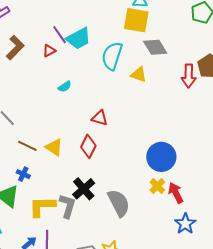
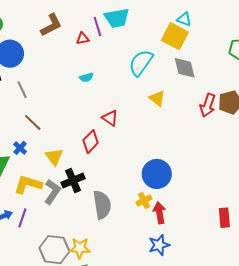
cyan trapezoid: (79, 38) -> (117, 18), moved
yellow triangle: (139, 75) -> (157, 98), moved
yellow triangle: (54, 147) -> (54, 157), moved

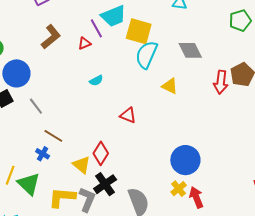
yellow square: (175, 36) -> (139, 31), moved
red diamond: (91, 142) -> (101, 153), moved
blue cross: (20, 148) -> (43, 154), moved

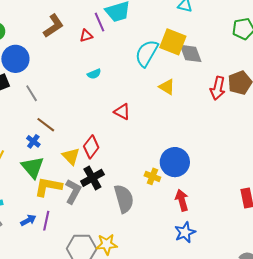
yellow square: (139, 31) -> (173, 42), moved
green triangle: (29, 184) -> (33, 167), moved
yellow cross: (179, 189) -> (152, 176), moved, turned -35

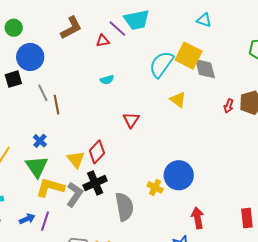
purple line: (99, 22) -> (117, 29), turned -30
red arrow: (218, 88) -> (229, 106), size x0.6
red triangle: (122, 112) -> (131, 120), turned 30
brown line: (46, 125) -> (57, 105), moved, turned 36
red arrow: (182, 200) -> (198, 218), moved

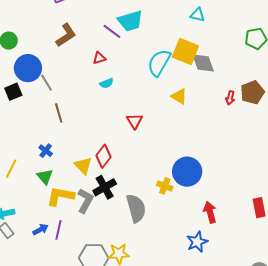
red triangle: (103, 41) -> (99, 58), moved
gray line: (43, 93) -> (47, 83), moved
green triangle: (37, 167) -> (45, 177), size x0.7

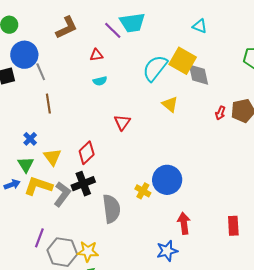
yellow triangle: (83, 166) -> (52, 157), moved
blue arrow: (40, 230) -> (12, 185), moved
purple line: (58, 230) -> (39, 238), moved

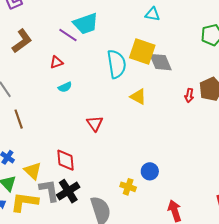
cyan semicircle: (155, 68) -> (117, 64), turned 144
red diamond: (87, 153) -> (66, 160), turned -40
blue circle: (167, 180) -> (150, 171), size x0.6
gray L-shape: (62, 194) -> (49, 190), moved, turned -35

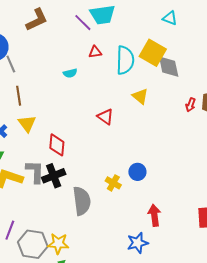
red triangle: (56, 62) -> (95, 52), moved
red triangle: (95, 123) -> (105, 117), moved, turned -30
yellow triangle: (33, 171) -> (27, 124), moved

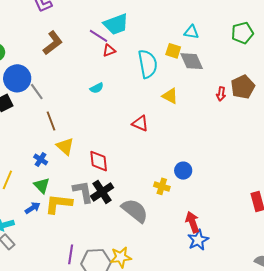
cyan triangle: (170, 18) -> (191, 32), moved
red triangle: (95, 52) -> (109, 51), moved
yellow square: (153, 53) -> (173, 51), size x0.6
gray semicircle: (82, 201) -> (135, 211), turned -32
red arrow: (154, 215) -> (192, 222), moved

